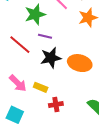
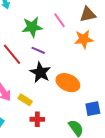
black star: (51, 58) -> (40, 72), turned 30

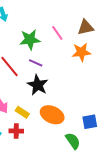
orange ellipse: (68, 83) -> (52, 115), moved
red cross: (37, 119) -> (16, 131), moved

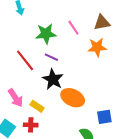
orange ellipse: (52, 115) -> (73, 98), moved

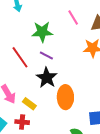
pink line: (73, 28) -> (73, 17), moved
orange ellipse: (73, 98) -> (65, 97), turned 60

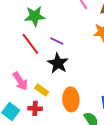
green star: (42, 32) -> (35, 16), moved
orange ellipse: (65, 97) -> (71, 99), moved

